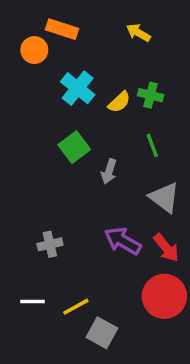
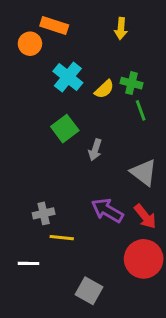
yellow arrow: (138, 33) -> (121, 29), turned -115
green line: (152, 145) -> (141, 110), moved
yellow line: (76, 307) -> (62, 238), moved, turned 35

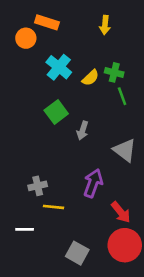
purple arrow: (107, 210) -> (93, 183), turned 80
red arrow: (145, 216) -> (121, 212), moved
red circle: (144, 259) -> (125, 245), moved

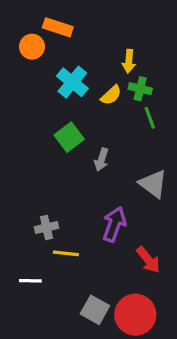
yellow arrow: (105, 25) -> (129, 61), moved
red circle: (125, 245) -> (135, 315), moved

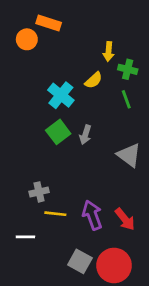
cyan cross: (72, 82) -> (61, 95), moved
green cross: (140, 89) -> (128, 69), moved
green square: (69, 137) -> (58, 132), moved
purple arrow: (114, 224) -> (92, 215), moved, turned -40

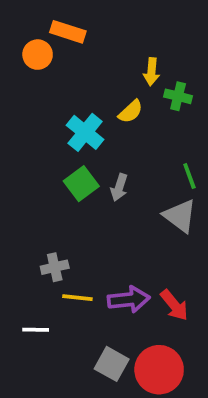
green line: (126, 99) -> (189, 176), moved
purple arrow: (92, 215) -> (129, 299), turned 104

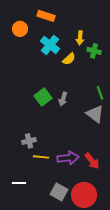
orange rectangle: (68, 32) -> (46, 16), moved
cyan cross: (85, 132) -> (50, 45), moved
white line: (36, 330) -> (19, 183), moved

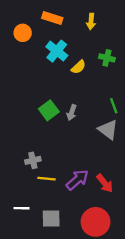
yellow arrow: (80, 38) -> (91, 21), moved
purple arrow: (68, 158) -> (77, 180), turned -35
gray square: (59, 192) -> (51, 218), moved, turned -30

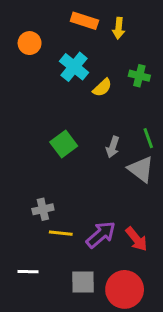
orange rectangle: (52, 18) -> (84, 21), moved
gray arrow: (72, 113) -> (113, 147), moved
gray square: (51, 218) -> (83, 282), moved

